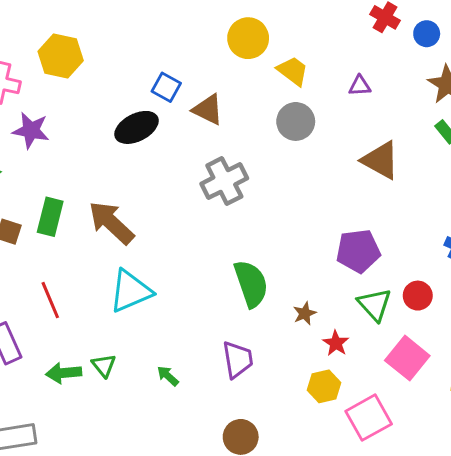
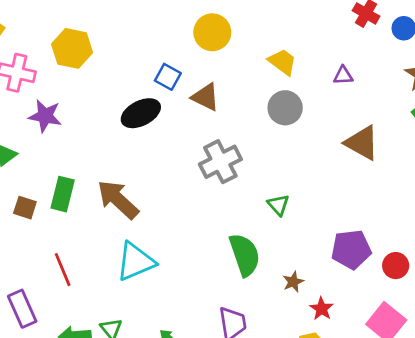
yellow circle: (248, 38) -> (212, 32), moved
purple pentagon: (358, 251) -> (351, 249), moved
green triangle: (375, 304) -> (278, 205), moved, size x0.7

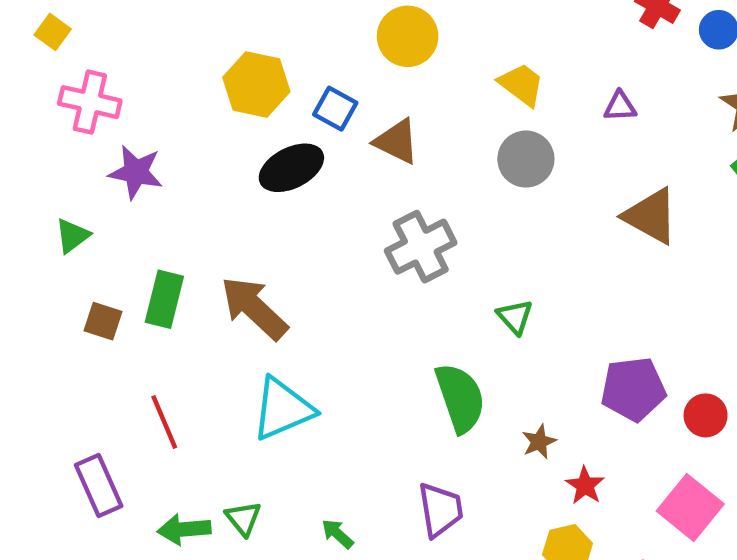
yellow hexagon: (72, 48) -> (256, 85), moved

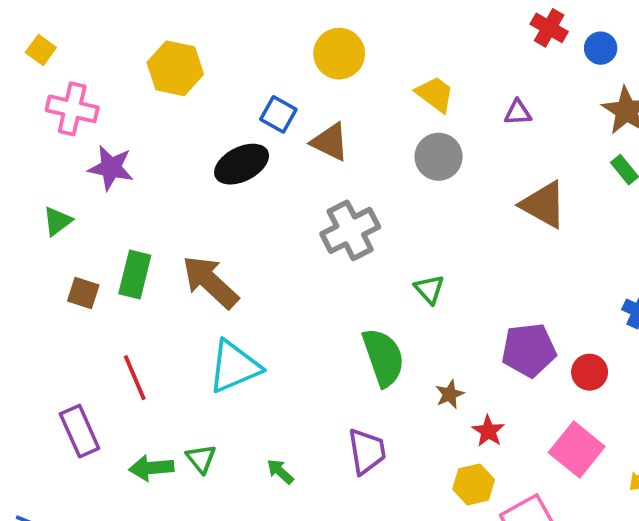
yellow hexagon: (256, 85) -> (175, 68), moved

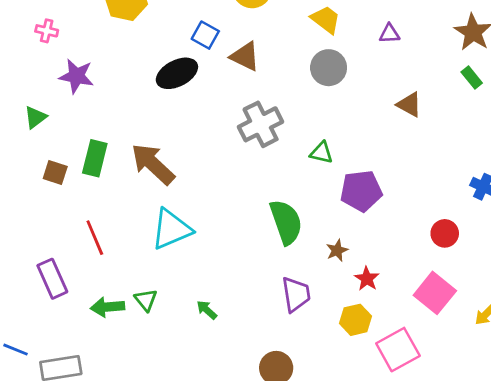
pink cross: (72, 109) -> (47, 31), size x0.6
brown triangle: (544, 205) -> (409, 104), size x0.7
green triangle: (429, 289) -> (321, 153), moved, turned -35
purple pentagon: (529, 350) -> (361, 191), moved
purple trapezoid: (367, 451) -> (296, 294), moved

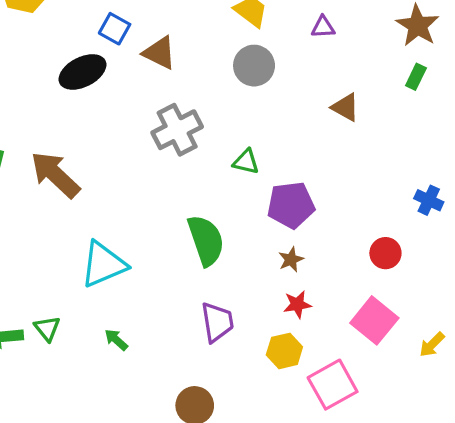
green rectangle: (472, 78) -> (416, 77), turned 65
cyan triangle: (171, 229) -> (103, 264), moved
brown star: (337, 250) -> (291, 260), moved
red star: (367, 279) -> (297, 304), turned 30

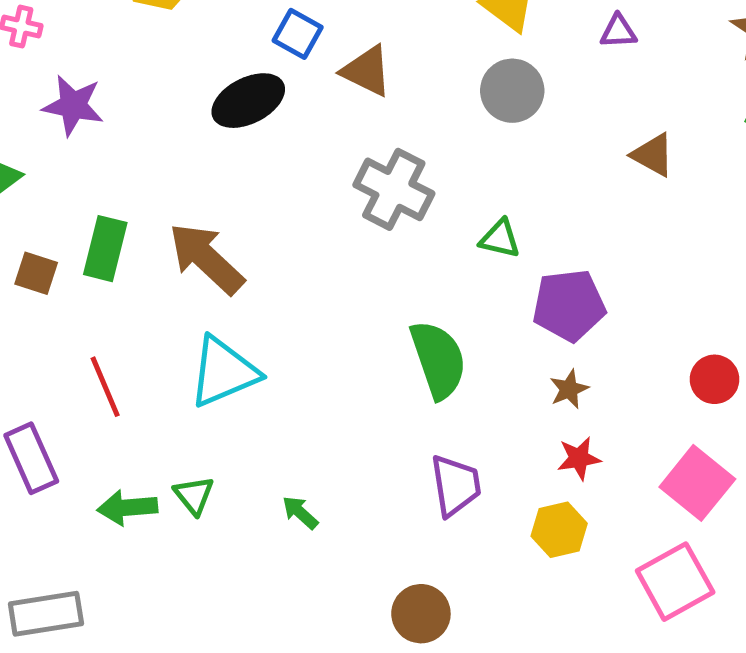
gray cross: (177, 130) -> (394, 189), turned -36
cyan triangle: (103, 264) -> (224, 372), moved
pink square: (333, 385) -> (675, 582), moved

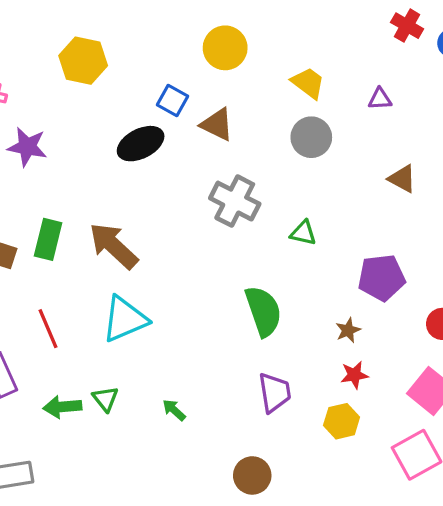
purple pentagon: (569, 305) -> (381, 278), moved

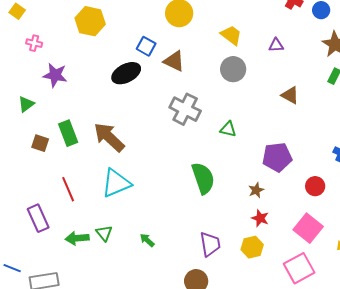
green rectangle: (48, 239) -> (68, 133), turned -35
red star: (354, 375) -> (260, 218), turned 30
purple trapezoid: (275, 392) -> (210, 244), moved

